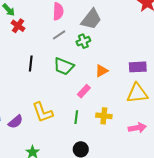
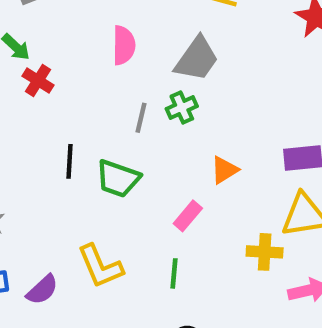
gray line: (59, 35) -> (141, 118), moved, turned -40
green trapezoid: (64, 66) -> (118, 178), moved
yellow cross: (104, 116) -> (265, 252), moved

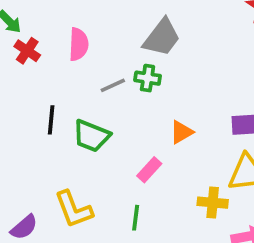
pink semicircle: (124, 45) -> (79, 44), moved
green cross: (182, 107) -> (148, 78), turned 30
gray line: (141, 118) -> (113, 85), turned 50

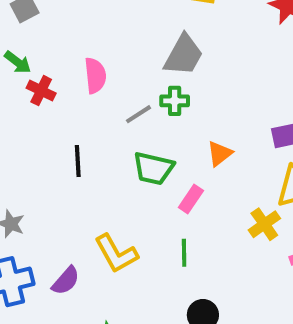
green trapezoid: (91, 136) -> (154, 168), moved
yellow cross: (213, 203) -> (264, 224), turned -32

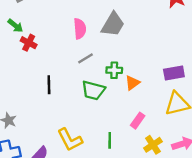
pink semicircle: (95, 76) -> (80, 29), moved
green cross: (175, 101) -> (114, 70), moved
pink rectangle: (191, 199) -> (138, 121), moved
yellow cross: (264, 224) -> (153, 145), moved

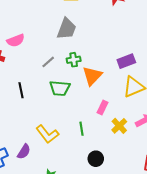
pink semicircle: (80, 29) -> (16, 41), moved, turned 84
green cross: (114, 70) -> (74, 60), moved
orange triangle: (132, 83) -> (92, 76), size x1.5

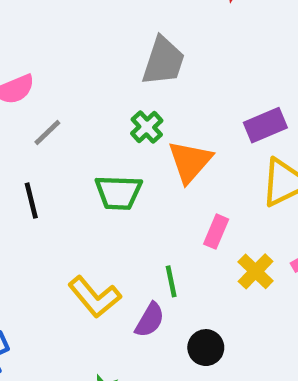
gray trapezoid: (67, 29) -> (163, 61), moved
green cross: (74, 60) -> (147, 127), turned -32
gray line: (48, 62) -> (47, 132), moved
purple semicircle: (24, 152) -> (150, 320), moved

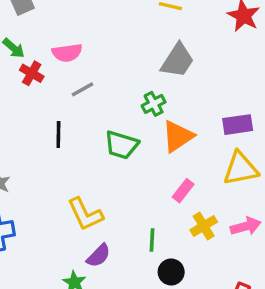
green line: (171, 281) -> (152, 240), moved
purple semicircle: (150, 320) -> (99, 256), moved
black circle: (206, 348) -> (171, 272), moved

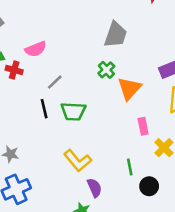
gray line: (82, 89) -> (55, 82), moved
green trapezoid: (121, 145) -> (73, 111), moved
pink rectangle: (183, 191) -> (143, 126), turned -35
purple semicircle: (99, 256) -> (94, 188), turned -54

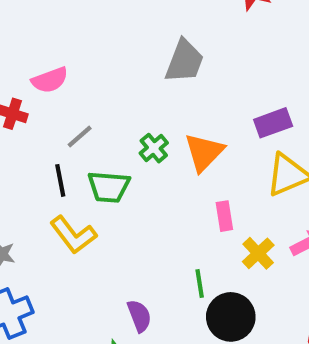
green cross: (106, 70) -> (154, 148), moved
yellow L-shape: (78, 161) -> (73, 235), moved
black circle: (149, 186) -> (231, 317), size x1.5

